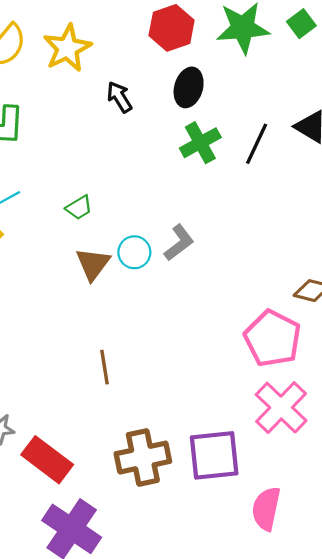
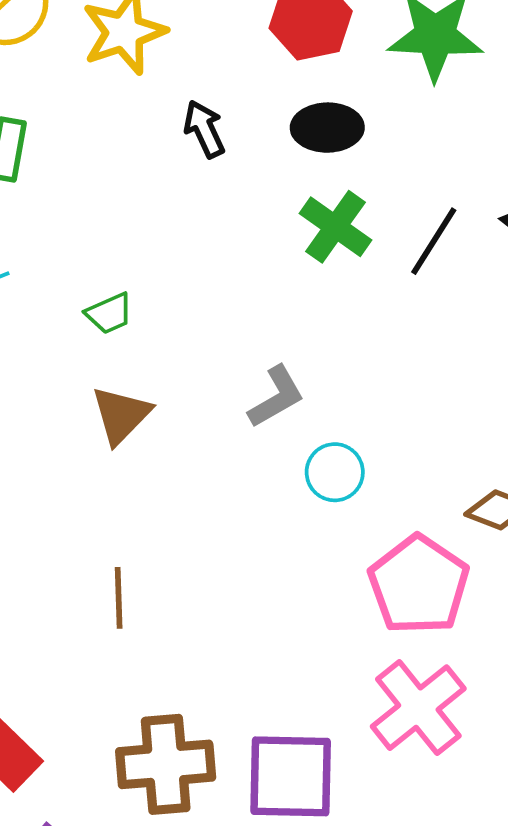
black ellipse: (189, 87) -> (327, 128), turned 66
green cross: (200, 143) -> (336, 227), turned -33
cyan circle: (134, 252) -> (335, 472), moved

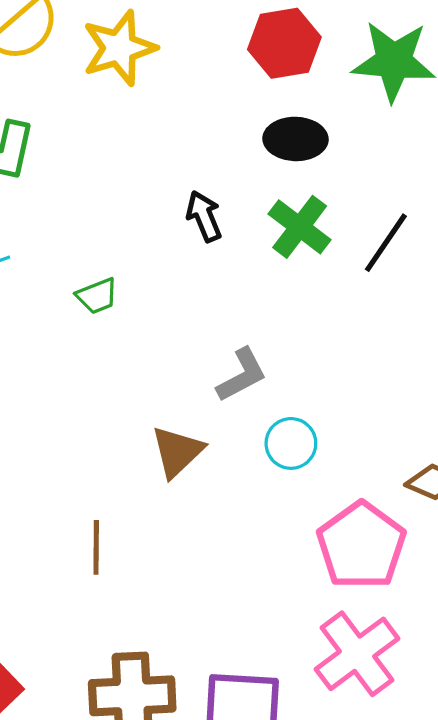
black arrow: (204, 129) -> (204, 216), moved
brown triangle: (121, 415) -> (177, 452), moved

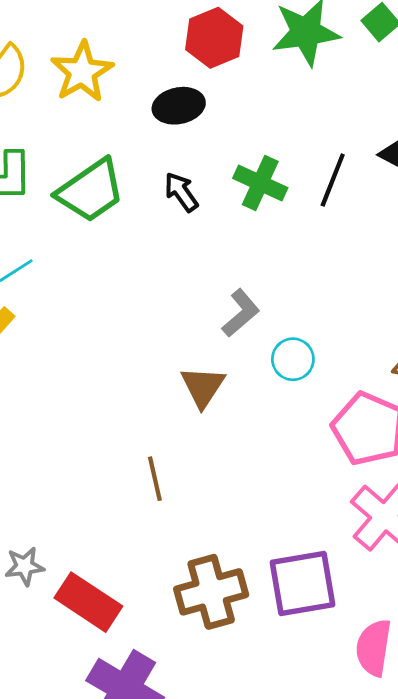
black ellipse: (295, 139) -> (179, 106), moved
green trapezoid: (97, 296) -> (91, 191), moved, size x2.0

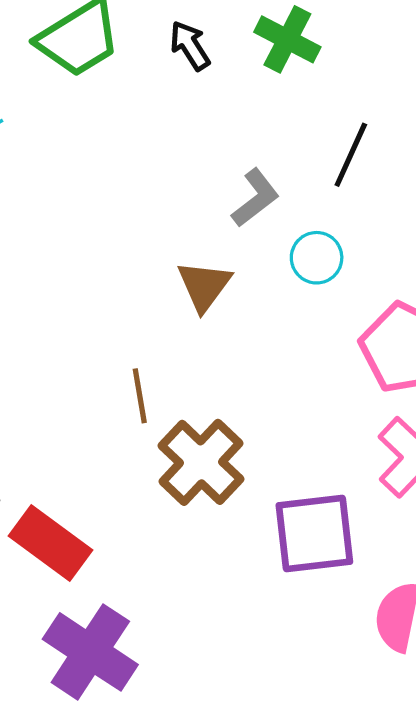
black line: (333, 180) -> (351, 155), moved
brown cross: (211, 592) -> (201, 462), moved, turned -34

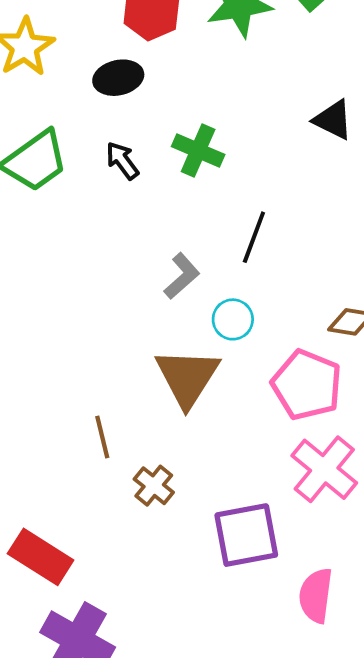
brown triangle: (204, 286) -> (187, 377), moved, size x1.5
brown cross: (201, 462) -> (154, 486), size x0.6

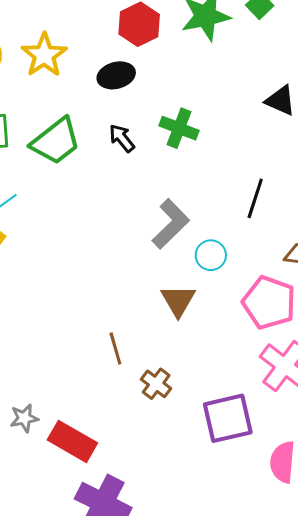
black line: (254, 237) -> (255, 198), moved
gray L-shape: (182, 276) -> (171, 224), size x1.4
brown triangle: (187, 377) -> (178, 301), size x0.7

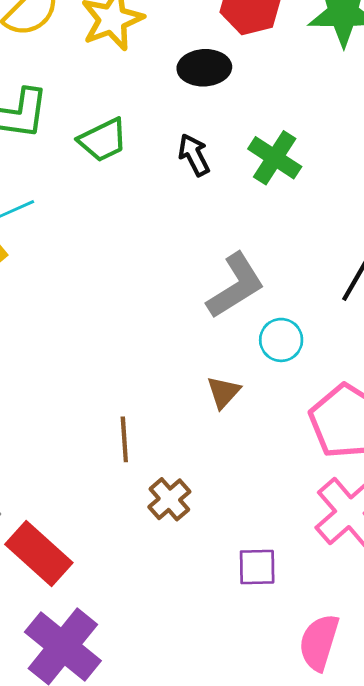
green trapezoid: (56, 141) -> (103, 140), size x0.7
brown triangle: (178, 301) -> (223, 392), size x0.7
purple square: (228, 418) -> (257, 567), size x0.6

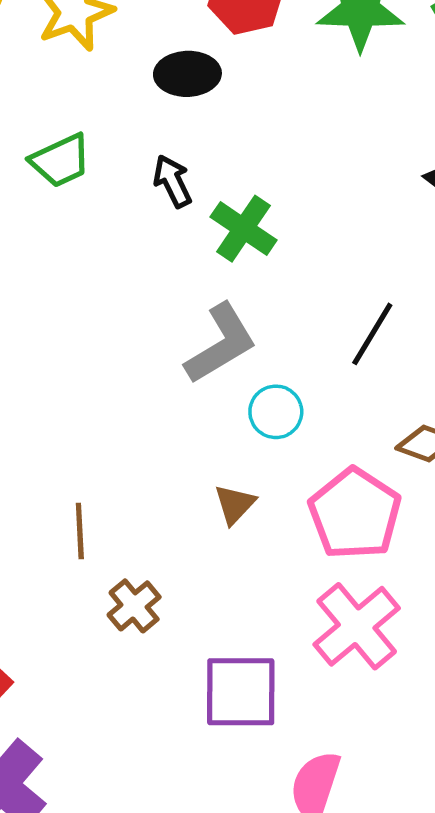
green cross: (275, 158) -> (244, 229), moved
brown triangle: (223, 392) -> (235, 504), moved
purple square: (257, 567) -> (241, 692), size x1.6

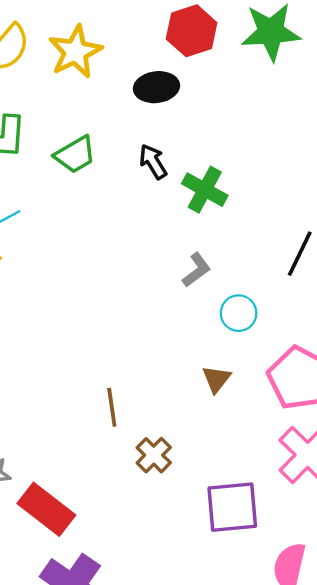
gray L-shape: (221, 344) -> (197, 270), size x0.6

